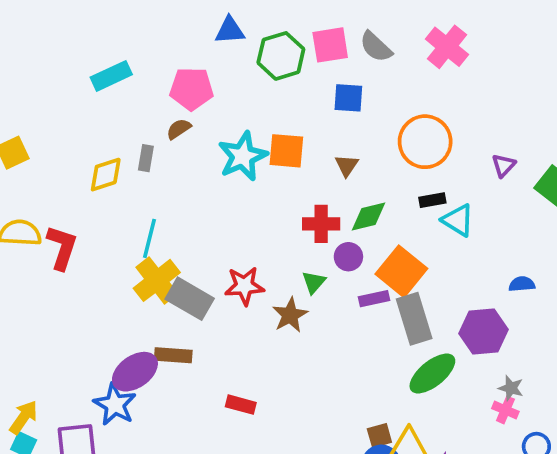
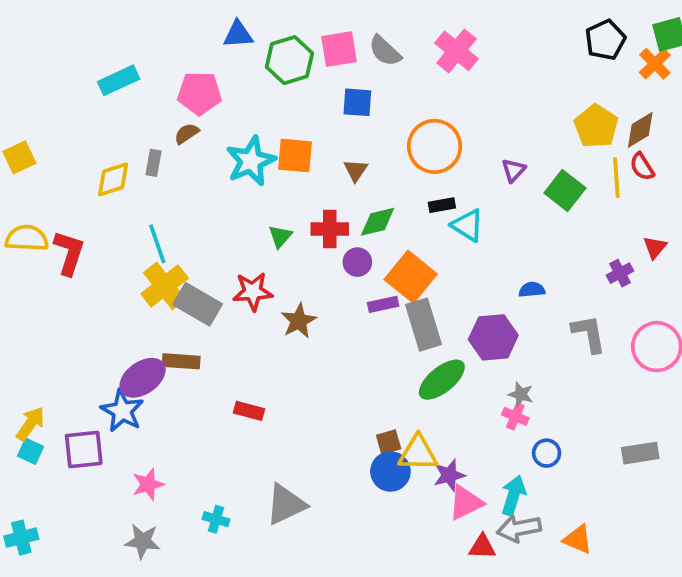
cyan line: (150, 238) -> (157, 244), turned -33
green triangle: (314, 282) -> (280, 236), moved

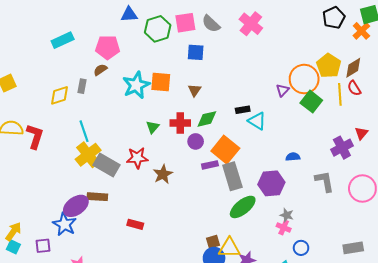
orange circle: (435, 146) -> (304, 79), moved
purple cross: (620, 273) -> (342, 148), size x1.5
purple square: (84, 449) -> (43, 246), size x0.7

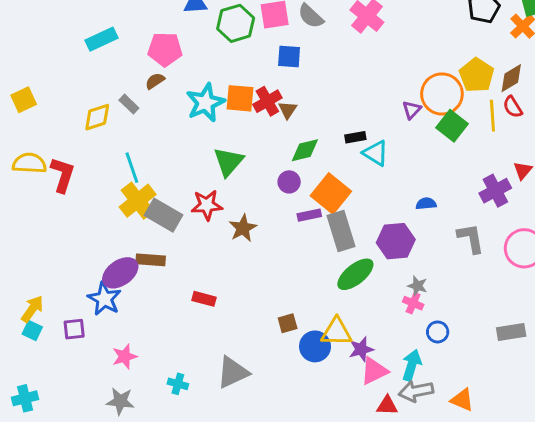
gray rectangle: (82, 86) -> (129, 104), turned -56
red cross: (180, 123) -> (267, 101), moved, turned -30
green triangle: (153, 127) -> (228, 162), size x1.6
brown square: (213, 242) -> (288, 323), moved

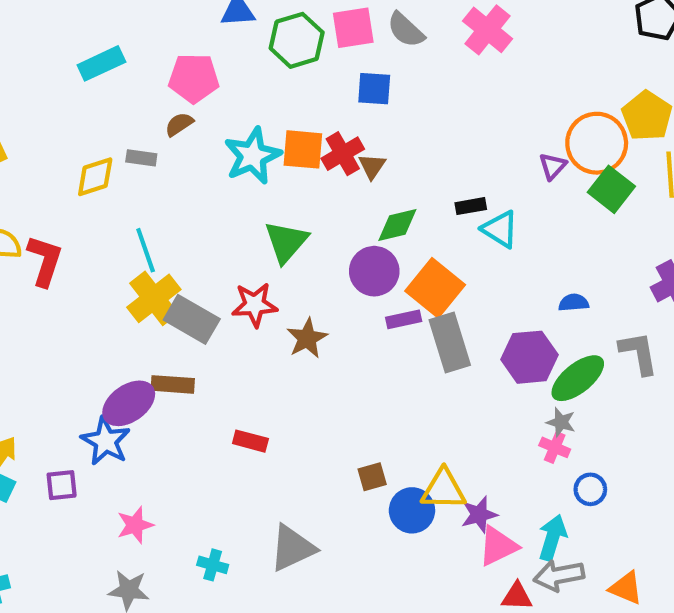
gray rectangle: (129, 104) -> (141, 158), turned -36
purple circle: (289, 182) -> (374, 271), size x1.5
green ellipse: (355, 274) -> (578, 378), moved

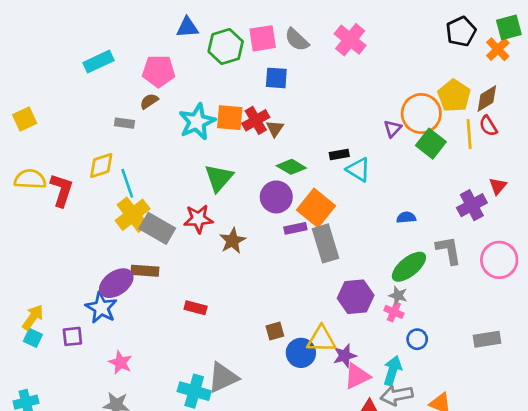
yellow diamond: (95, 177) -> (101, 165), moved
green diamond: (397, 225) -> (291, 167), turned 44
purple hexagon: (529, 357) -> (356, 297), moved
pink star: (135, 525) -> (120, 362), turned -30
cyan cross: (213, 565) -> (194, 391), moved, size x1.6

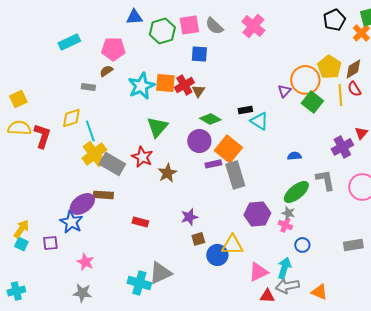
yellow square: (25, 119) -> (18, 99), moved
red star: (198, 219) -> (142, 157), turned 30
purple star: (345, 356) -> (189, 217), moved

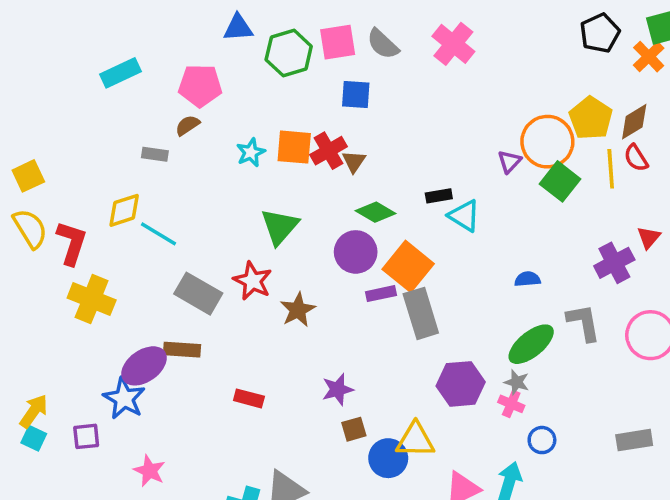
cyan star: (141, 86) -> (251, 152), size x0.6
yellow semicircle: (19, 128) -> (30, 228), turned 55
cyan line: (90, 131) -> (159, 234), turned -40
yellow cross: (94, 154) -> (92, 299), moved, turned -30

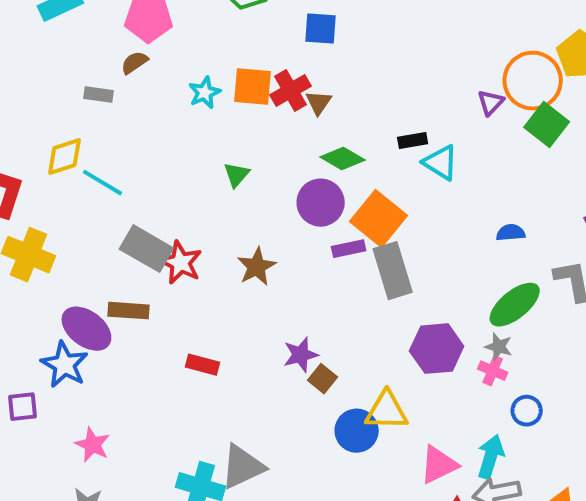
green triangle: (280, 227) -> (237, 175), size x0.6
red star: (253, 281) -> (181, 263), moved
purple ellipse: (144, 366) -> (86, 329), turned 72
brown square: (354, 429) -> (323, 379), moved, turned -35

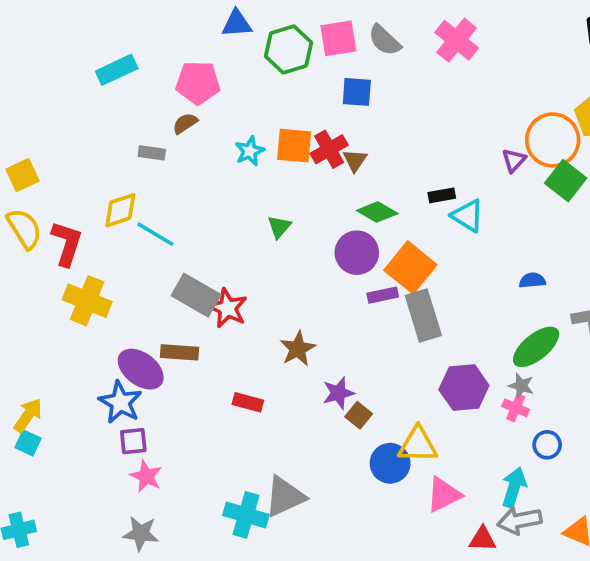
brown star: (257, 267) -> (298, 349), moved
purple square: (22, 407) -> (133, 441), moved
pink triangle: (439, 465) -> (444, 495), moved

